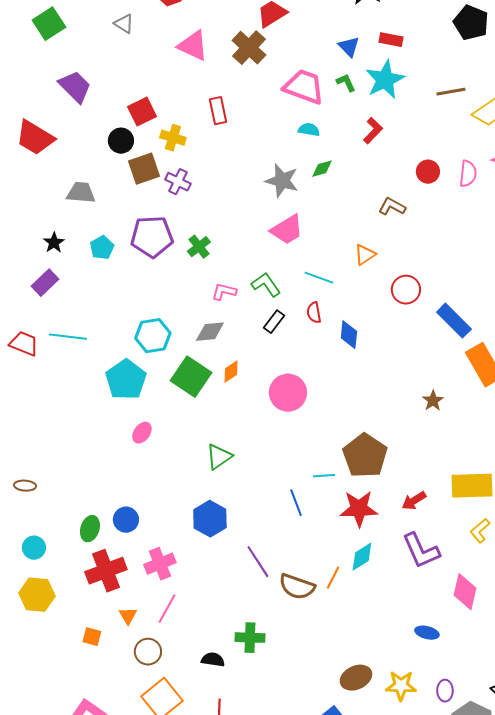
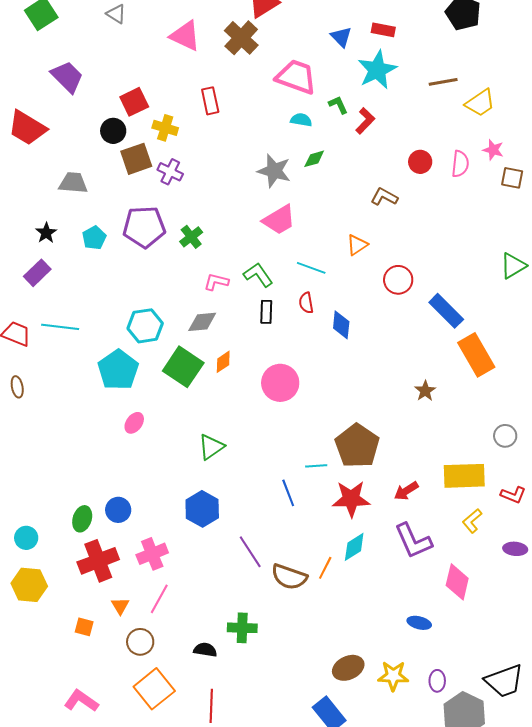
green L-shape: (346, 83) -> (338, 105), moved
black rectangle: (274, 322) -> (266, 312), turned -35
brown ellipse: (25, 486) -> (17, 387), moved, turned 75

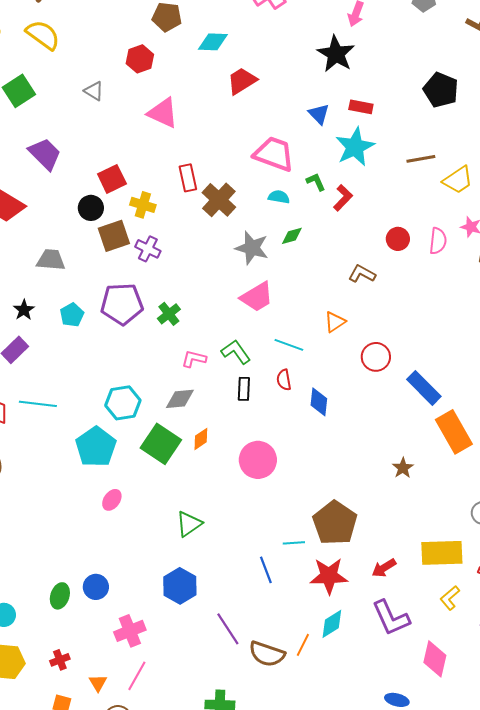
brown cross: (241, 38) -> (219, 200), moved
red cross: (98, 561) -> (60, 660), moved, size x0.5

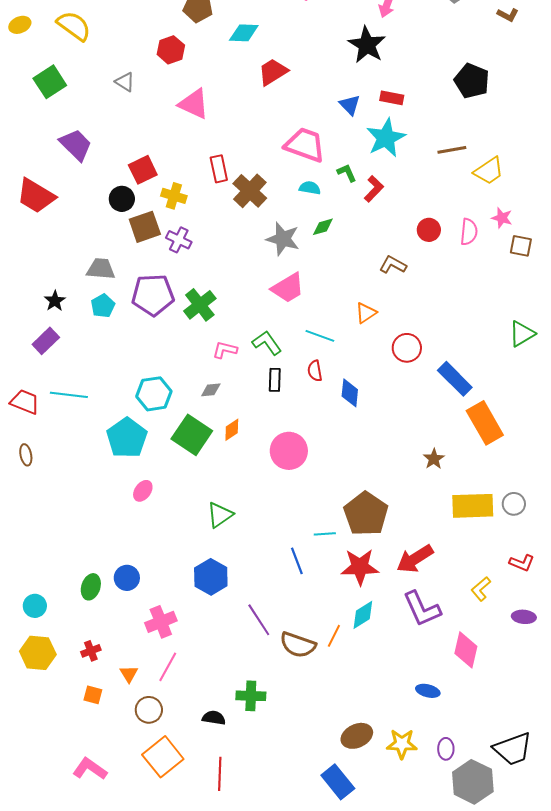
gray trapezoid: (51, 260) -> (101, 269), moved
green cross: (169, 314) -> (200, 305), size x1.4
gray diamond: (180, 399) -> (211, 390), size x0.7
yellow rectangle: (442, 553) -> (473, 506), moved
red arrow: (384, 568) -> (415, 559), size x1.5

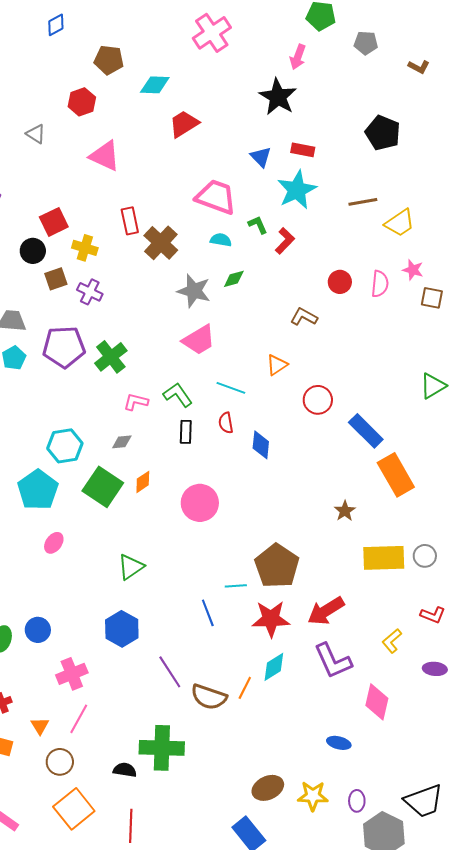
brown square: (145, 227) -> (56, 279), size x0.7
green cross: (251, 696) -> (162, 748), size x1.5

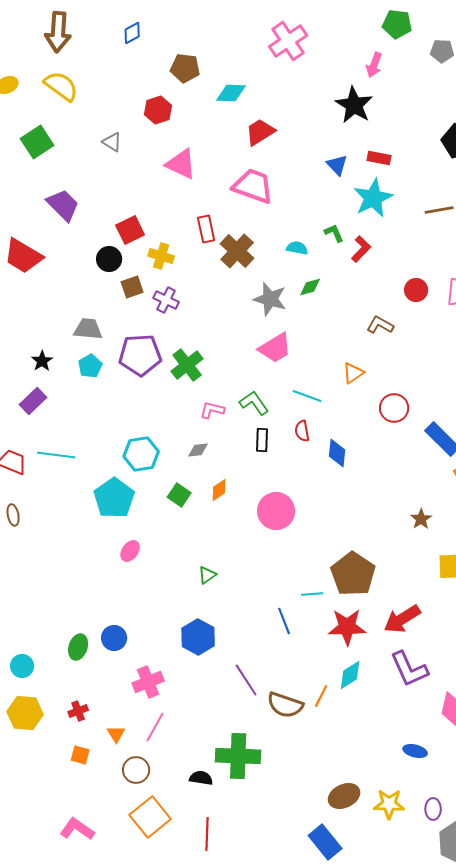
pink trapezoid: (216, 197) -> (253, 186), moved
green square: (103, 487) -> (179, 495), size x0.6
green triangle: (131, 567) -> (207, 575), size x0.7

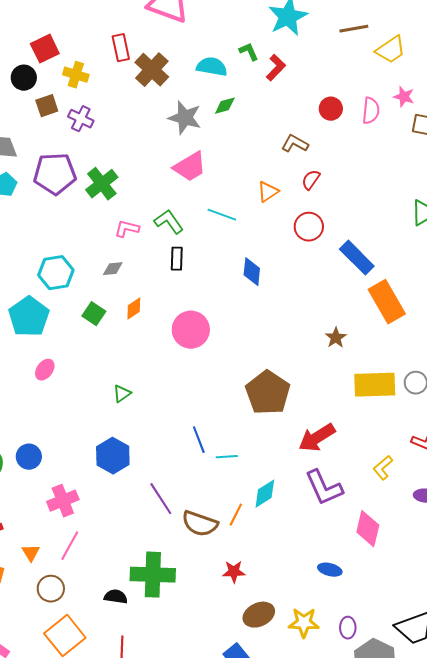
cyan semicircle: (297, 248) -> (212, 67), size x1.4
red semicircle: (302, 431) -> (311, 180), moved, turned 45
cyan line: (312, 594) -> (227, 457), moved
red star: (347, 627) -> (234, 572), moved, size x0.6

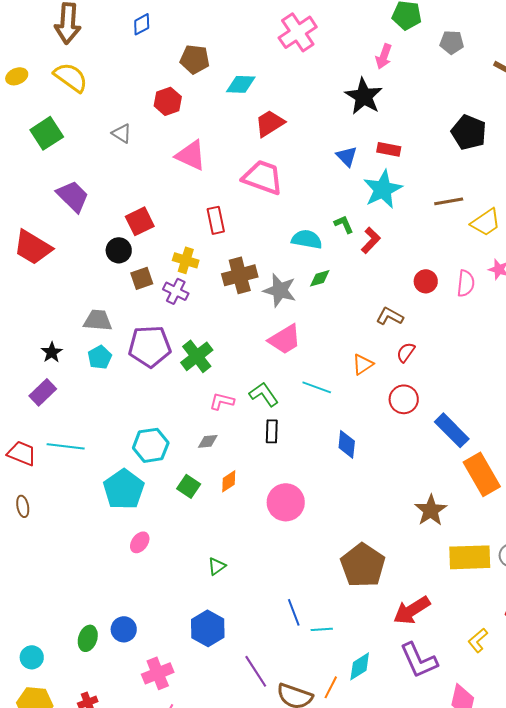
brown cross: (152, 70) -> (240, 275), moved, turned 32
yellow cross: (76, 75) -> (186, 260), moved
brown star: (336, 338) -> (431, 510), size x1.5

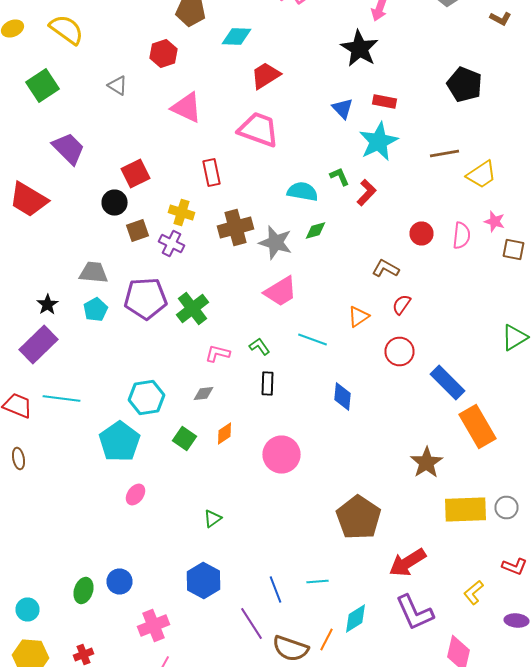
purple rectangle: (43, 392) -> (38, 344), size x1.4
green L-shape: (264, 394) -> (260, 346), size x0.7
blue line: (294, 612) -> (276, 590), moved

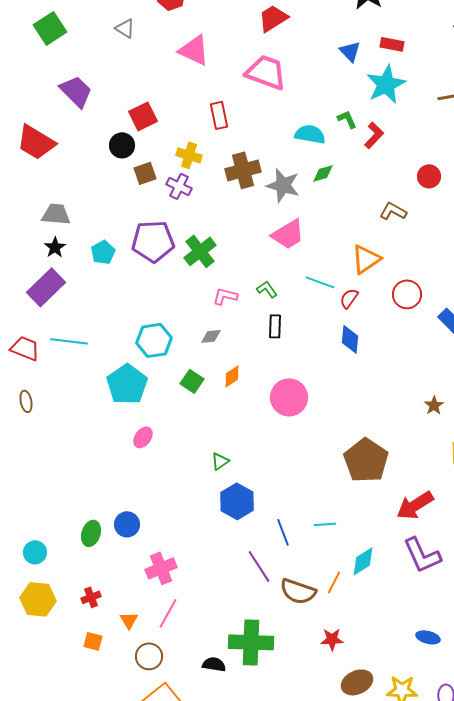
gray trapezoid: (94, 272) -> (56, 214), moved
red semicircle: (402, 304) -> (349, 298), moved
orange triangle: (358, 316) -> (366, 259), size x1.4
brown star: (426, 462) -> (434, 405), size x0.6
blue hexagon: (204, 580) -> (237, 501), moved

